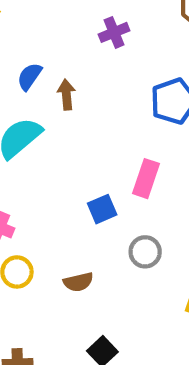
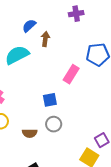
pink rectangle: (146, 179) -> (71, 74), moved
gray circle: (145, 252) -> (54, 124), moved

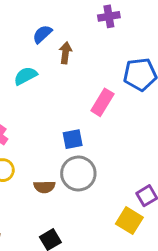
cyan semicircle: (17, 55) -> (26, 76), size x0.7
gray circle: (54, 124) -> (78, 173), size x1.5

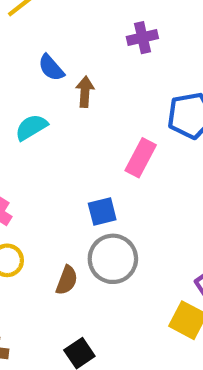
blue semicircle: (42, 34) -> (51, 68), turned -85
brown semicircle: (44, 187) -> (67, 280), turned -65

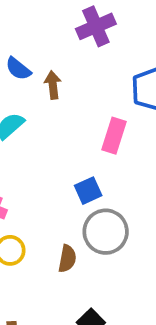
purple cross: (142, 38) -> (96, 26), size x1.4

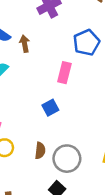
gray circle: (106, 232) -> (67, 159), moved

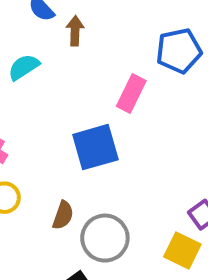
blue square: (50, 108) -> (95, 147), size x1.6

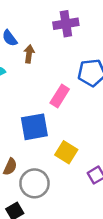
yellow square: (182, 250) -> (66, 152), moved

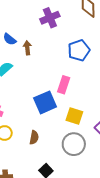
pink rectangle: (60, 96) -> (64, 85), moved
gray circle: (34, 183) -> (74, 144), moved

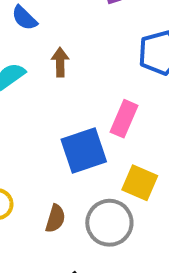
brown arrow: (27, 48) -> (60, 62), moved
gray circle: (74, 144) -> (109, 223), moved

